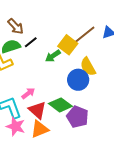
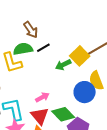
pink arrow: (28, 93) -> (42, 97), moved

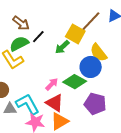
green diamond: (63, 114) -> (75, 82), moved

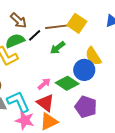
brown line: (91, 21) -> (57, 27), moved, turned 35
yellow square: (75, 34) -> (77, 23), moved

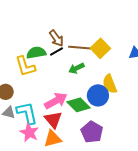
brown arrow: (19, 20) -> (56, 38), moved
pink arrow: (44, 84) -> (56, 101), size x1.6

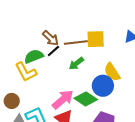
yellow square: (100, 48) -> (96, 39), turned -36

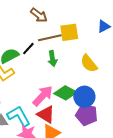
brown arrow: (51, 38) -> (39, 15), moved
green arrow: (76, 63) -> (52, 59), turned -56
blue circle: (103, 86) -> (84, 97), moved

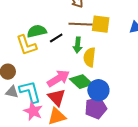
black line: (28, 49) -> (56, 38), moved
yellow semicircle: (89, 63) -> (90, 57), moved, turned 30
purple pentagon: (87, 115) -> (96, 108), turned 30

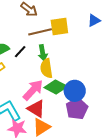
yellow semicircle: (90, 57) -> (46, 68), moved

